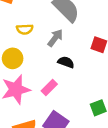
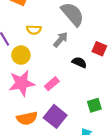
black semicircle: (66, 62) -> (79, 62), moved

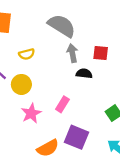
gray arrow: (61, 40) -> (72, 53), moved, turned -35
pink star: (22, 83) -> (31, 113), size x0.7

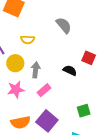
gray semicircle: (62, 26) -> (64, 25), size x0.7
gray arrow: (72, 53) -> (36, 70), moved

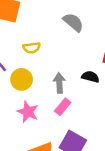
gray arrow: (36, 70) -> (59, 83), moved
pink star: (16, 89) -> (28, 112), turned -30

